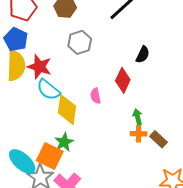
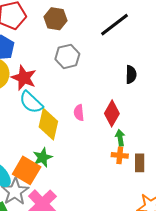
black semicircle: (143, 55) -> (131, 75), turned -30
red diamond: (123, 80) -> (112, 113), moved
brown rectangle: (158, 139) -> (140, 163), turned 42

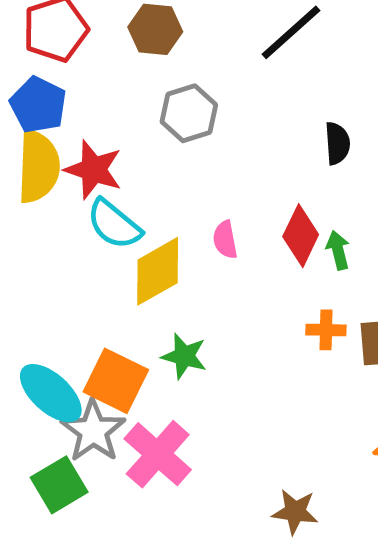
yellow diamond: (48, 124) -> (158, 271), turned 52
green arrow: (120, 138) -> (338, 250), moved
green star: (43, 157) -> (184, 356), moved, turned -30

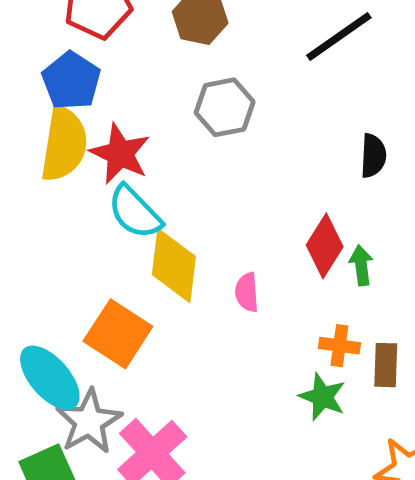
pink semicircle: (225, 240) -> (247, 292), moved
yellow diamond: (158, 271) -> (174, 266), turned -60
green star: (184, 356) -> (322, 397), moved
orange square: (116, 381) -> (118, 334), moved

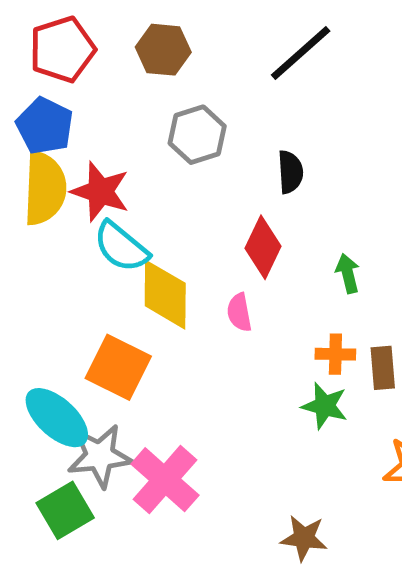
black semicircle: (373, 156) -> (290, 172), moved
red diamond: (325, 246) -> (263, 247), moved
gray star: (89, 422) -> (100, 456), turned 30

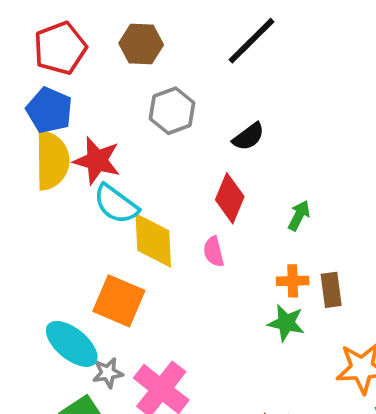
black semicircle: (290, 172) -> (248, 137), turned 60
green arrow: (348, 273) -> (299, 216), turned 44
gray star: (100, 456) -> (108, 373), size x0.6

